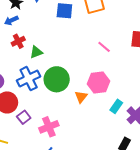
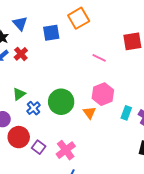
red cross: (18, 41) -> (21, 54), moved
green triangle: (36, 52) -> (19, 94), moved
blue cross: (29, 79) -> (34, 108), size x0.6

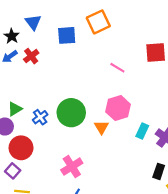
green triangle: (19, 94) -> (15, 109), moved
purple square: (39, 147) -> (13, 171), moved

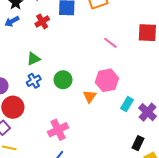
red cross: (31, 56) -> (42, 21), moved
green triangle: (15, 109) -> (33, 59), moved
green circle: (71, 113) -> (63, 80), size x0.7

